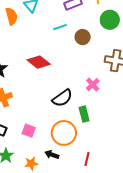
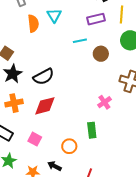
red diamond: (39, 62) -> (45, 106), moved, turned -60
black semicircle: (62, 98) -> (43, 77), moved
orange circle: (64, 133) -> (69, 146), size x0.6

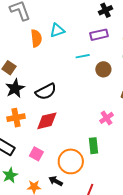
cyan triangle: (54, 15) -> (57, 30), turned 42
orange circle: (69, 146) -> (71, 161), size x1.6

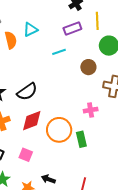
brown circle: (103, 69) -> (88, 67), moved
pink cross: (106, 118) -> (91, 110), turned 32
orange circle: (71, 161) -> (59, 130), moved

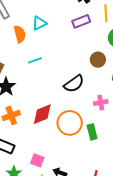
cyan line: (59, 52) -> (35, 60), moved
black semicircle: (27, 92) -> (74, 84), moved
pink square: (26, 155) -> (37, 160), moved

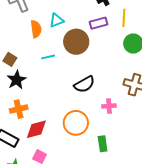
brown circle: (98, 60) -> (76, 42), moved, size x1.6
red diamond: (42, 114) -> (36, 129), moved
green rectangle: (92, 132) -> (103, 144), moved

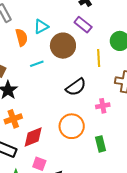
yellow line: (124, 18) -> (99, 58), moved
purple rectangle: (98, 23) -> (83, 25), turned 60

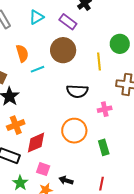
purple rectangle: (83, 25) -> (68, 22), moved
cyan triangle: (41, 27) -> (36, 17), moved
orange semicircle: (22, 37) -> (22, 53), moved
black semicircle: (76, 87) -> (77, 91), turned 40

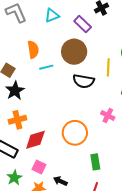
black semicircle: (77, 91) -> (84, 81), moved
pink cross: (105, 109) -> (108, 115), turned 32
green rectangle: (104, 147) -> (95, 162), moved

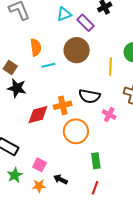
cyan triangle: (52, 15) -> (64, 14), moved
black semicircle: (84, 81) -> (89, 96), moved
black star: (15, 91) -> (17, 88), turned -30
orange cross: (17, 120) -> (63, 105), moved
red diamond: (35, 140) -> (38, 115), moved

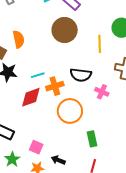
orange semicircle: (36, 47) -> (19, 39), moved
cyan line: (48, 65) -> (38, 75), moved

